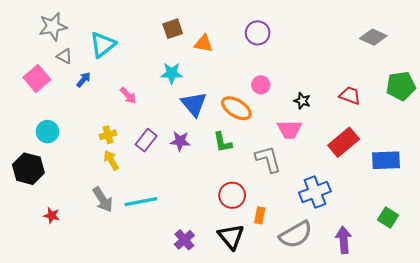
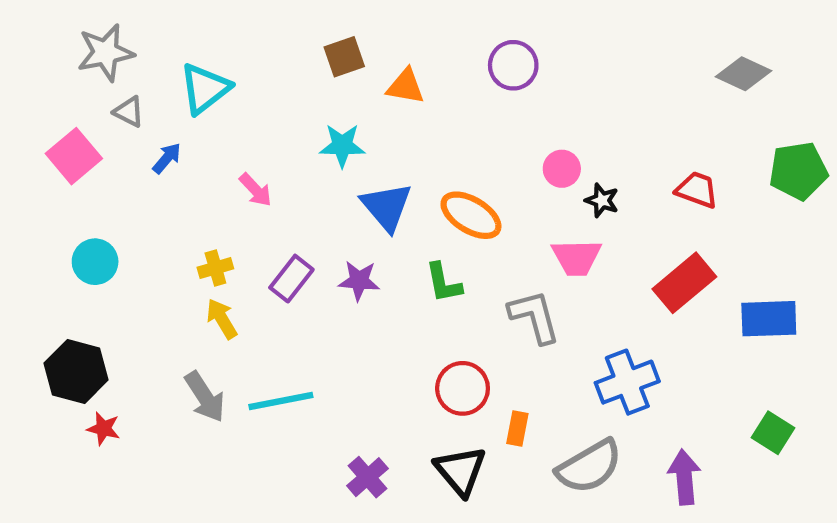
pink circle: (261, 85) -> (562, 169), moved
black hexagon: (28, 169) -> (76, 371), moved

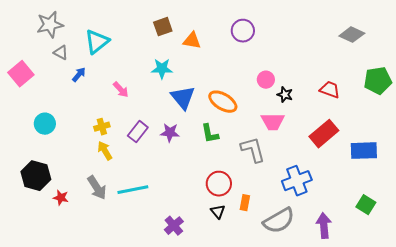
pink square: (74, 156) -> (21, 74), moved
red star: (103, 429) -> (61, 198), moved
black triangle: (460, 471) -> (218, 212), moved, size x0.6

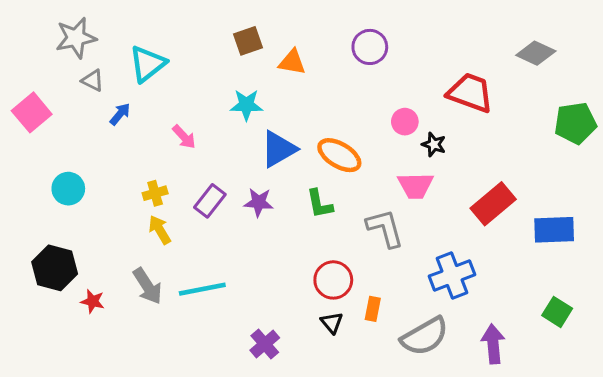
red trapezoid: (330, 90) -> (470, 93), moved, size x1.5
blue triangle: (183, 98) -> (278, 149), turned 40

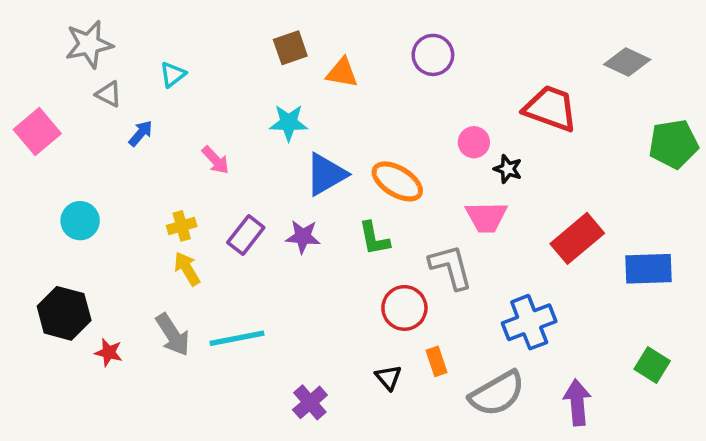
cyan triangle: (147, 64) -> (173, 75), size x0.6
red circle: (333, 280) -> (404, 308), moved
orange rectangle: (373, 309) -> (436, 361), turned -30

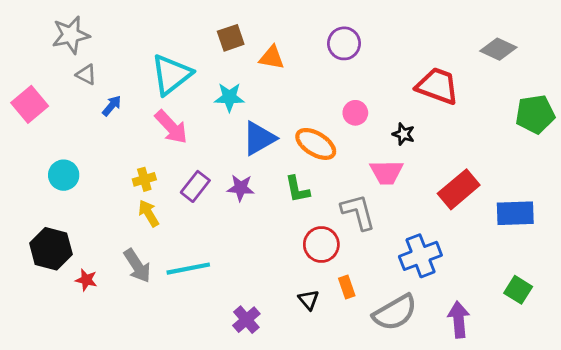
cyan triangle: (173, 75) -> (171, 75), moved, size x2.0
pink circle: (474, 142) -> (355, 113), moved
pink arrow: (216, 160) -> (171, 127), size x1.5

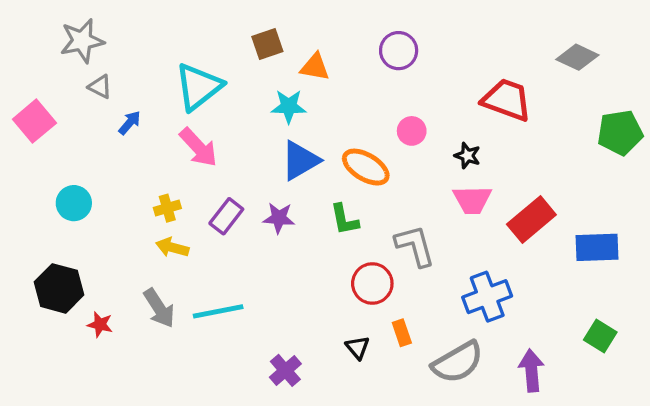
cyan star: (229, 97) -> (289, 106), moved
pink trapezoid: (386, 172) -> (472, 200), moved
yellow arrow: (149, 213) -> (172, 247), turned -44

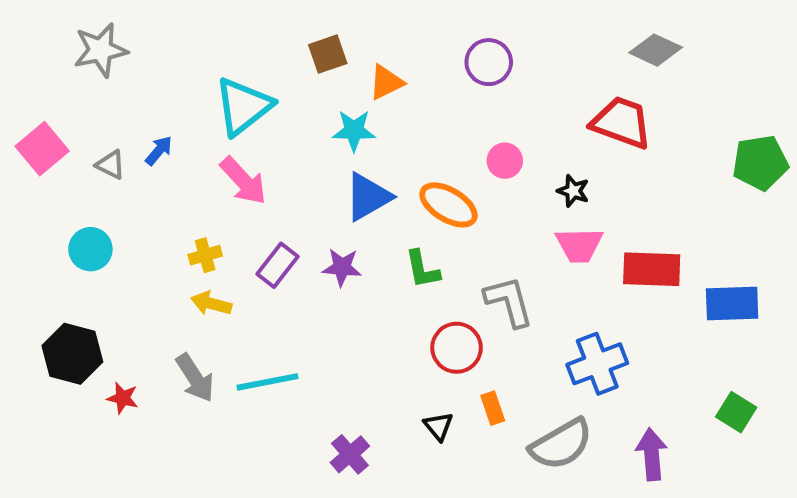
gray diamond: (577, 57) -> (656, 50), moved
orange triangle: (315, 67) -> (386, 82), turned -36
gray triangle: (100, 87) -> (111, 165), moved
red rectangle: (531, 220) -> (652, 269), turned 42

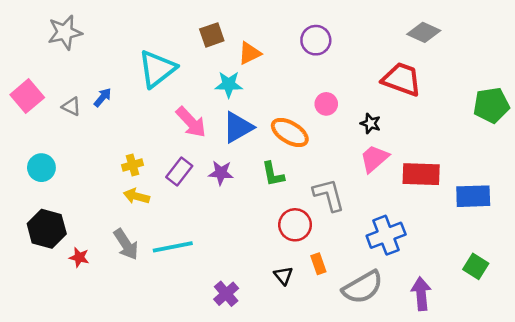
pink arrow: (243, 181) -> (191, 122), moved
pink trapezoid: (579, 245) -> (374, 159), turned 140
cyan circle: (90, 249) -> (41, 168), moved

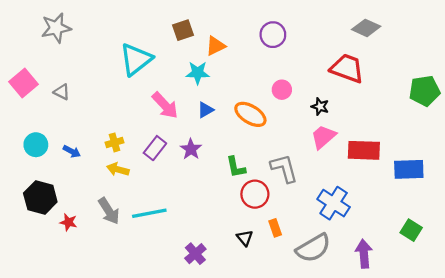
blue arrow: (103, 97) -> (72, 151), moved, turned 78
blue triangle: (238, 127) -> (205, 110), size x0.6
purple star: (221, 173) -> (191, 149), turned 30
green L-shape: (273, 174) -> (236, 167), moved
blue cross: (386, 235) -> (334, 203), turned -36

